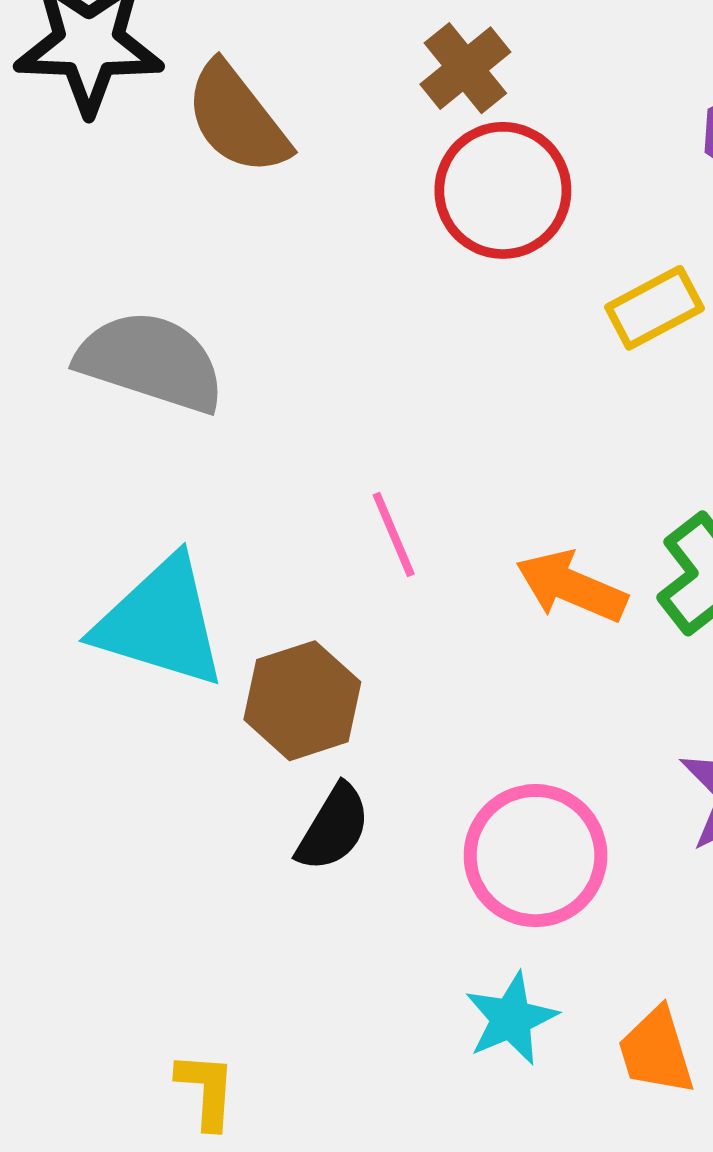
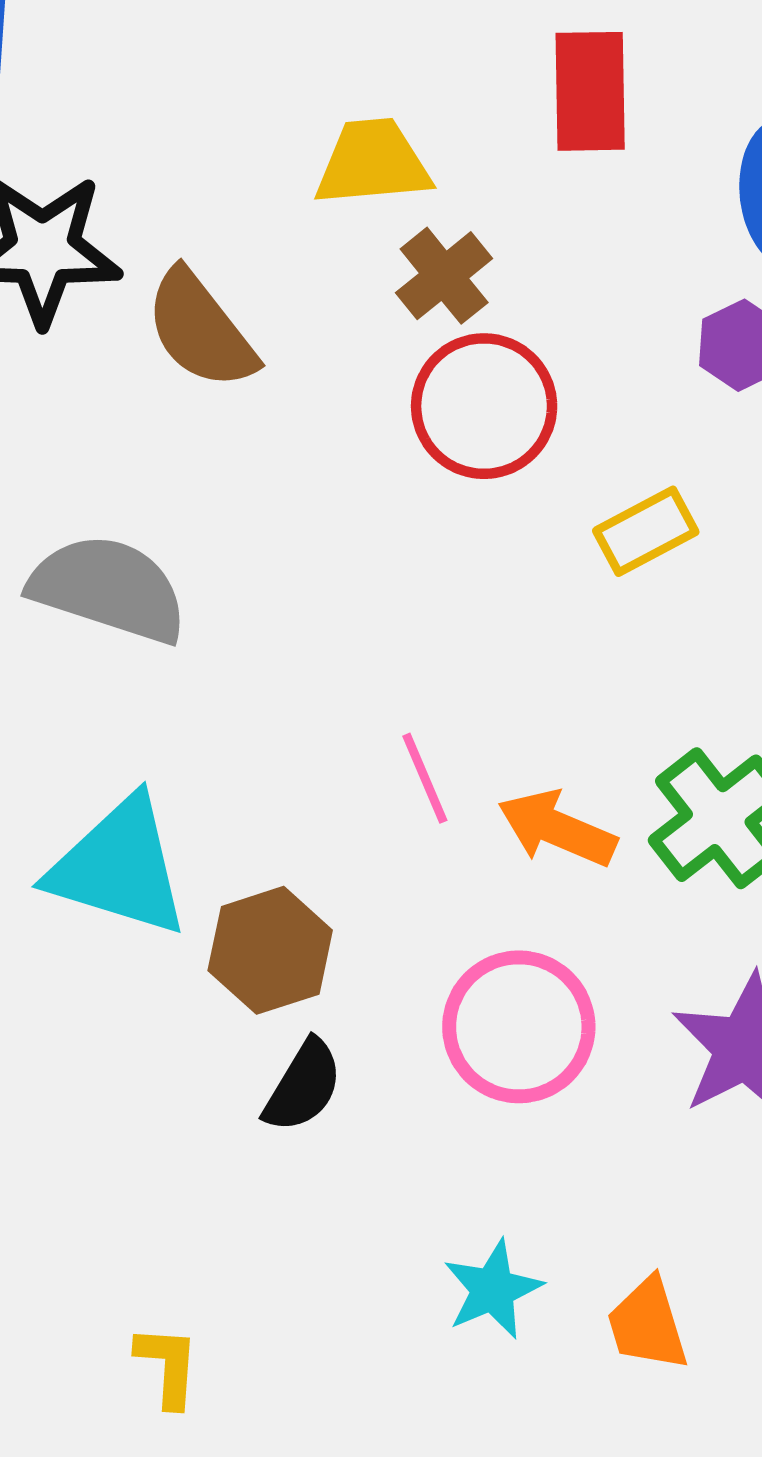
pink line: (394, 534) -> (425, 778), moved
pink circle: (535, 856) -> (519, 1027), moved

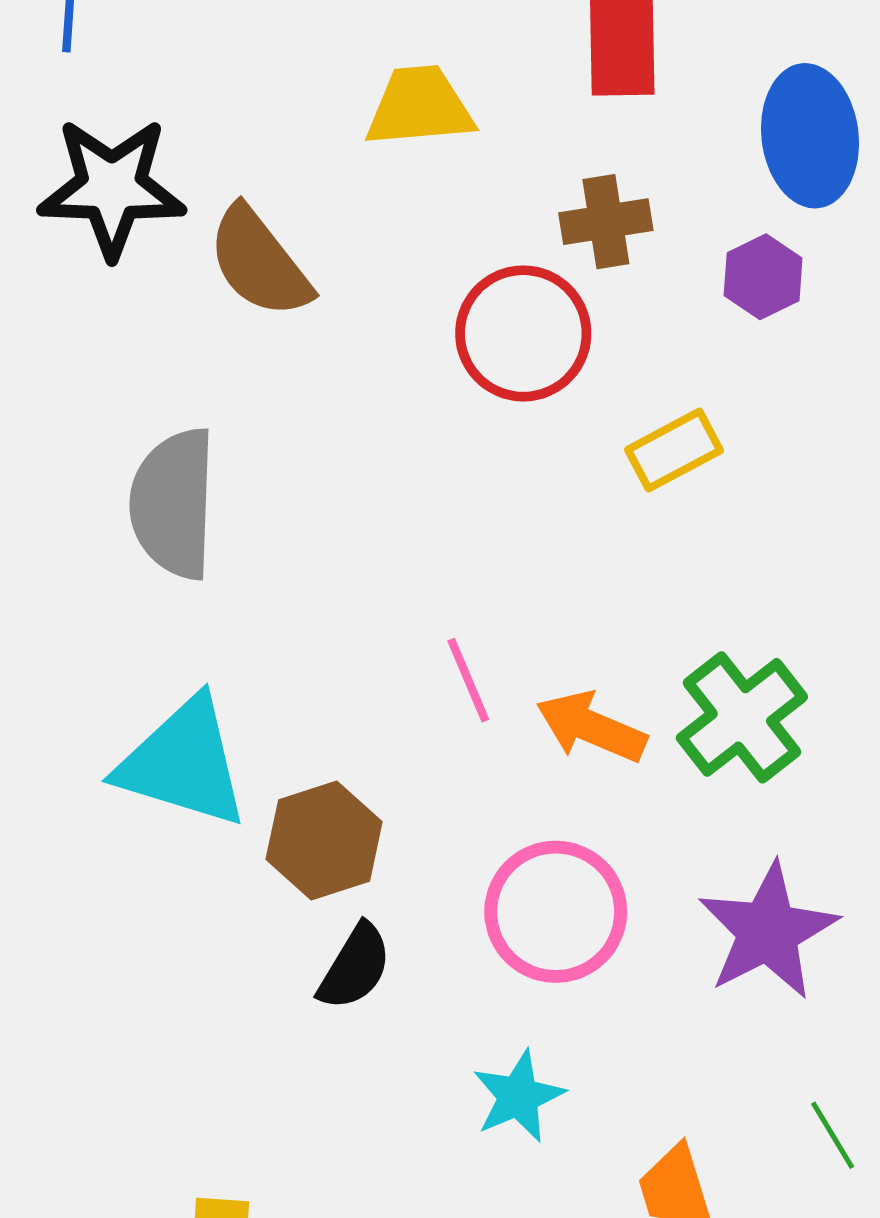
brown cross: (444, 276) -> (606, 222), moved, turned 30
gray semicircle: (108, 589) -> (173, 504), turned -106
cyan star: (493, 1289) -> (518, 1096), moved

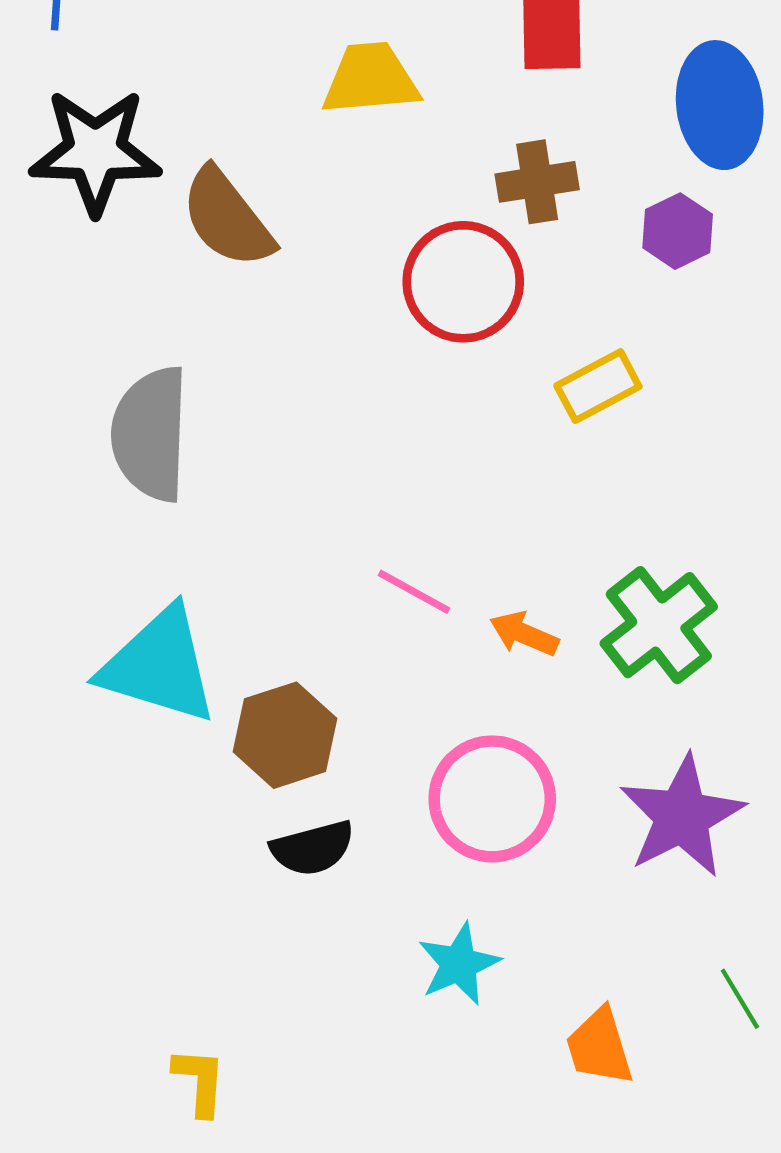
pink line: (468, 680) -> (414, 592), turned -38
orange arrow: (591, 727) -> (524, 634), size x0.7
black semicircle: (355, 967) -> (313, 848), turned 44

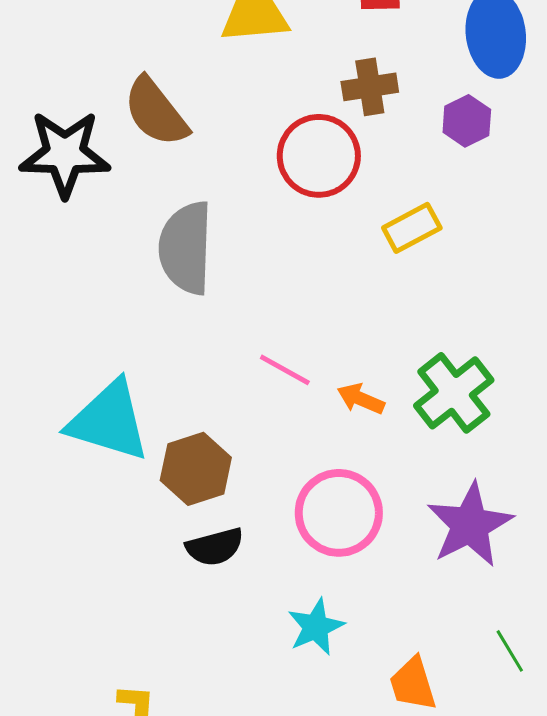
black star: (95, 151) -> (65, 154), moved
gray semicircle: (150, 434) -> (186, 248), moved

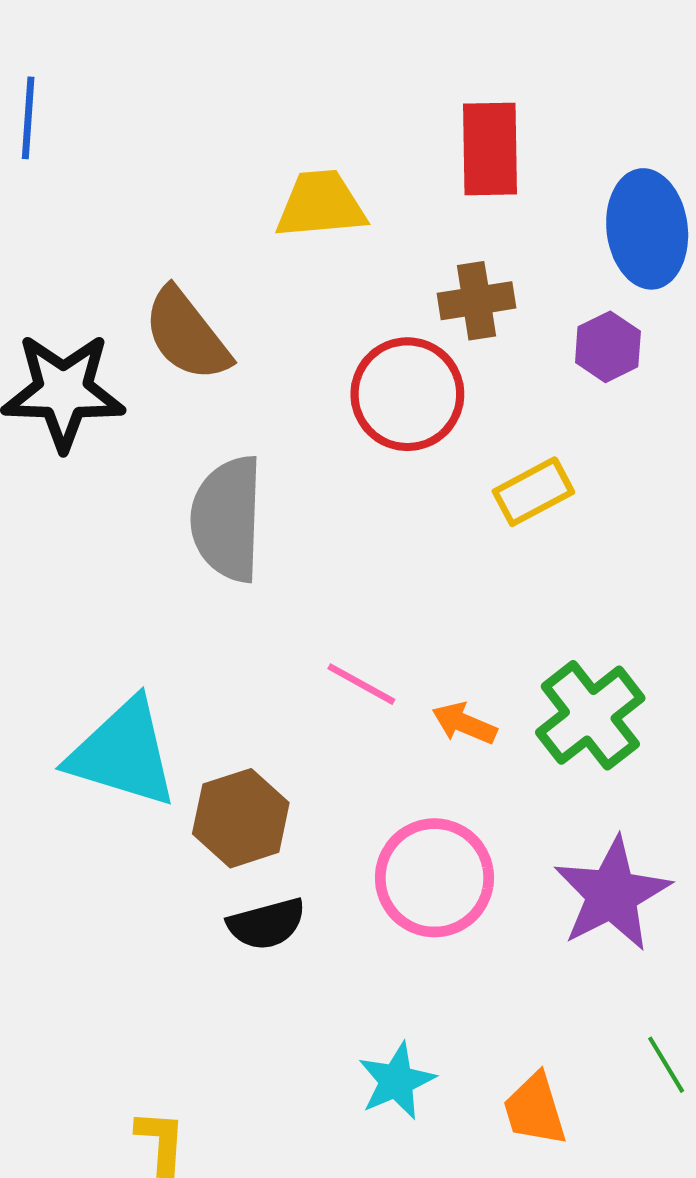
cyan star: (316, 627) -> (397, 1081), moved

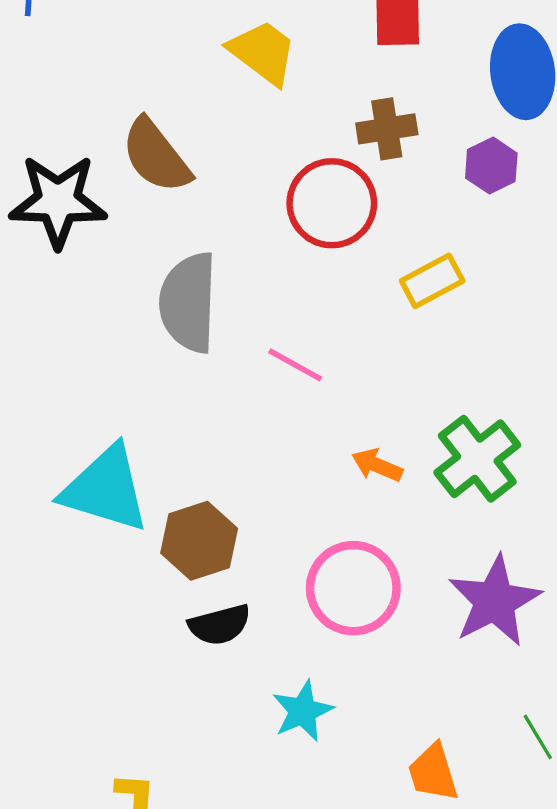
yellow trapezoid: (321, 205) -> (263, 52), turned 42
pink line: (361, 684) -> (295, 365), moved
cyan star: (397, 1081) -> (303, 711), moved

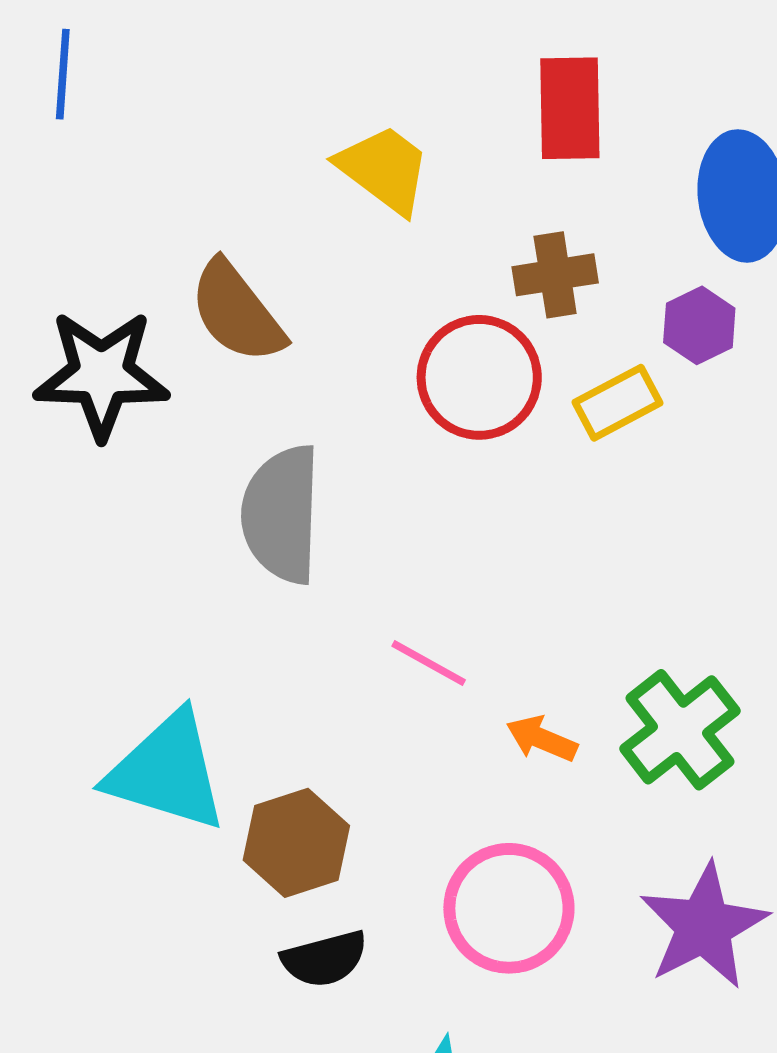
yellow rectangle: (432, 281) -> (618, 403), moved
pink line: (295, 365) -> (429, 663), moved

